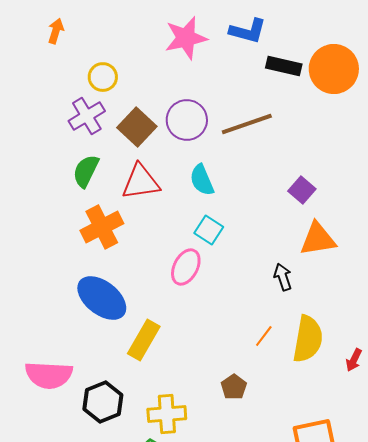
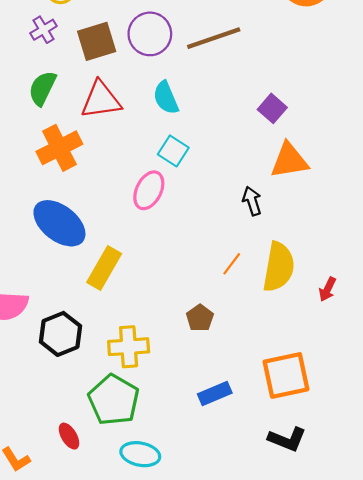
purple cross: (87, 116) -> (43, 30), size x0.7
brown square: (137, 127) -> (97, 41), turned 30

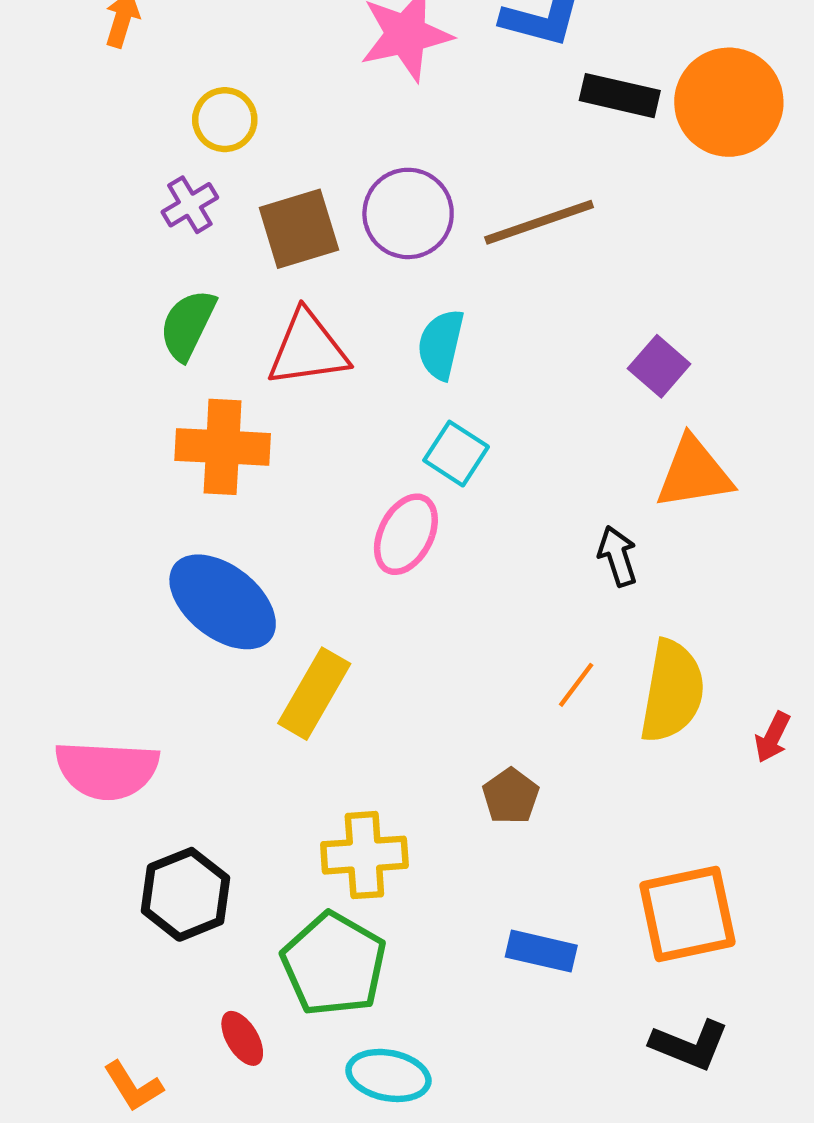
cyan semicircle: (166, 98) -> (441, 344), turned 36
orange cross: (59, 148) -> (223, 447), turned 30
black hexagon: (61, 334) -> (185, 894), moved
blue rectangle: (215, 394) -> (541, 951), turned 36

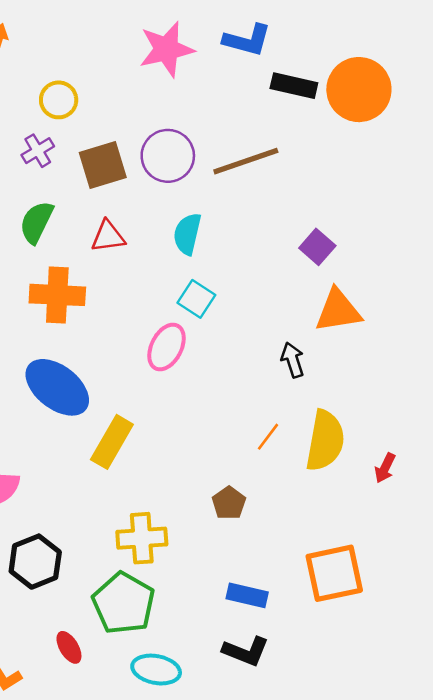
red triangle: (308, 349) -> (108, 236), size x0.7
black L-shape: (690, 1045) -> (246, 651), moved

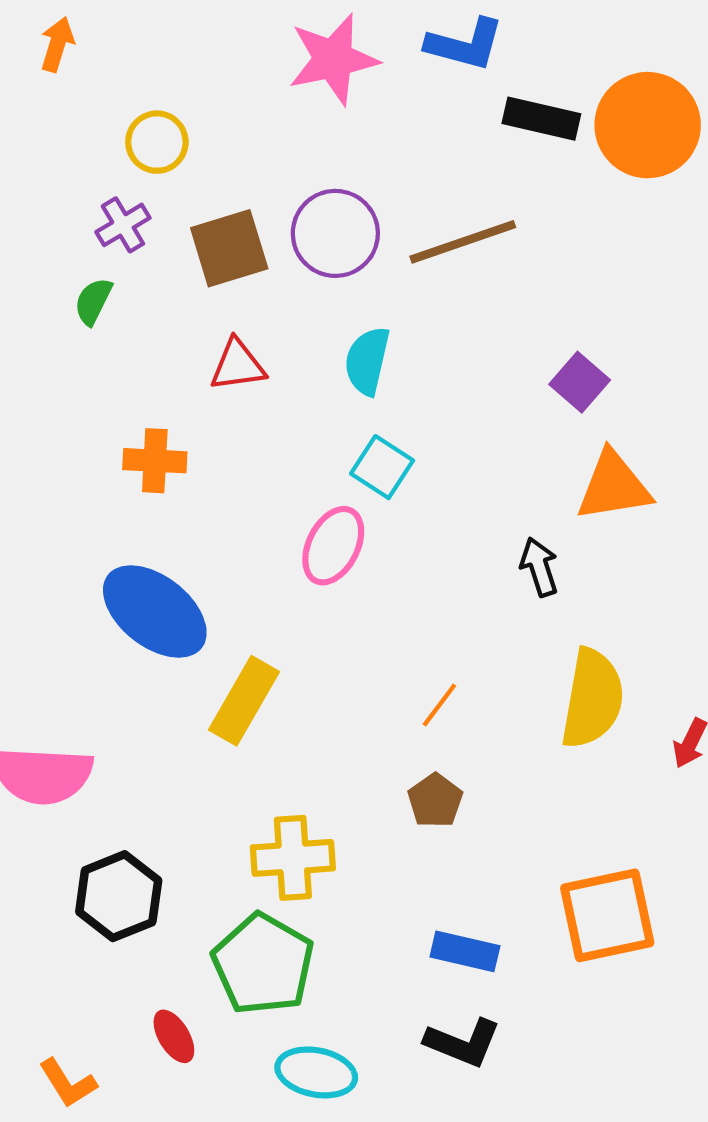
green semicircle: (36, 222) -> (93, 301), moved, size x0.7
orange cross: (57, 295) -> (155, 461), size x0.7
orange line: (268, 437) -> (439, 705), moved

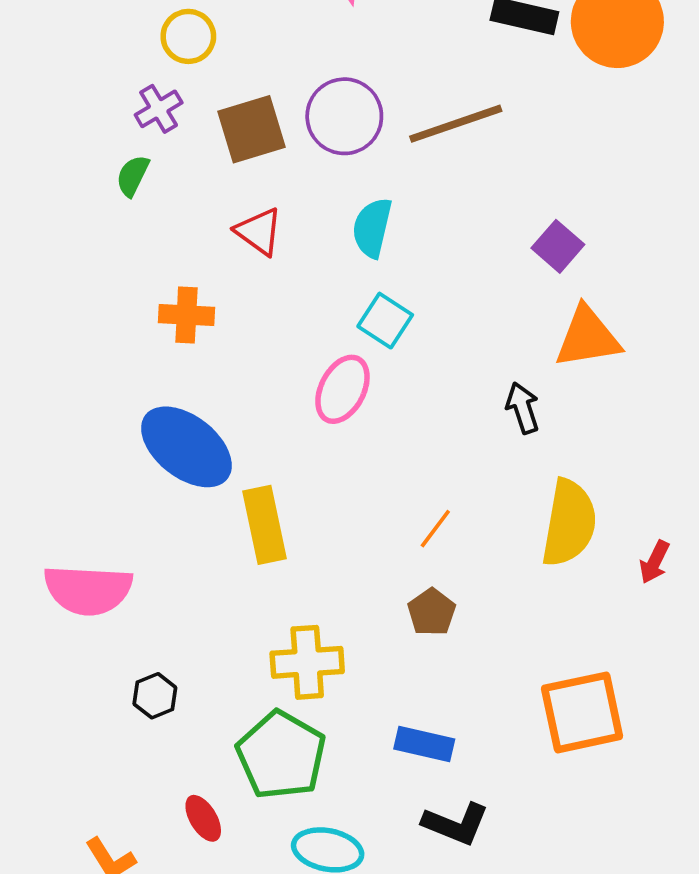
red triangle: (238, 365) -> (259, 231), turned 44
yellow rectangle: (244, 701) -> (264, 525), turned -42
black hexagon: (119, 896) -> (155, 696), size x0.6
blue rectangle: (465, 951) -> (424, 744), moved

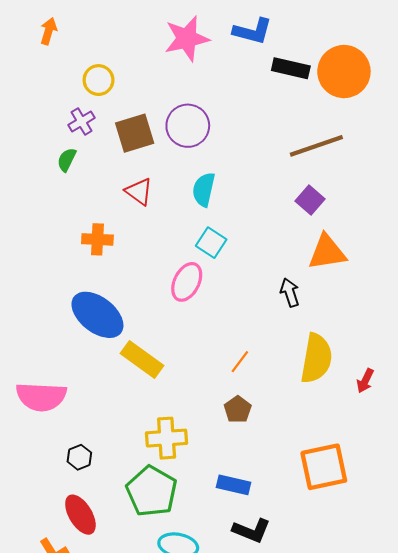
brown line: (456, 124) -> (316, 146), moved
yellow rectangle: (264, 525) -> (142, 359), turned -42
red ellipse: (203, 818) -> (80, 515), moved, size x1.5

